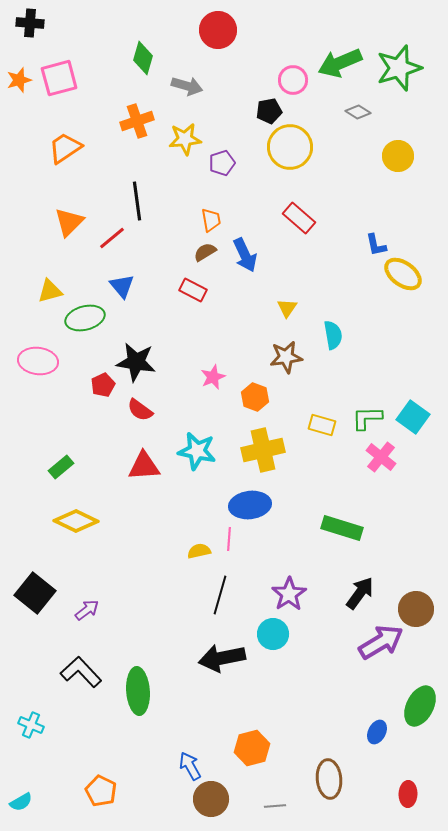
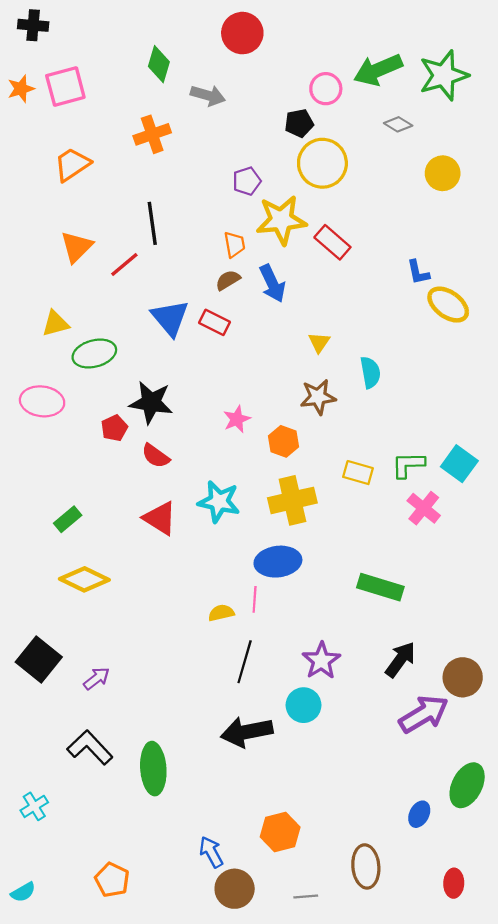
yellow star: (185, 139) -> (281, 220), moved, size x1.4
blue triangle: (122, 286) -> (170, 318), moved, size x1.4
red triangle: (144, 466) -> (160, 518), turned 36
cyan cross: (31, 725) -> (34, 806), turned 35

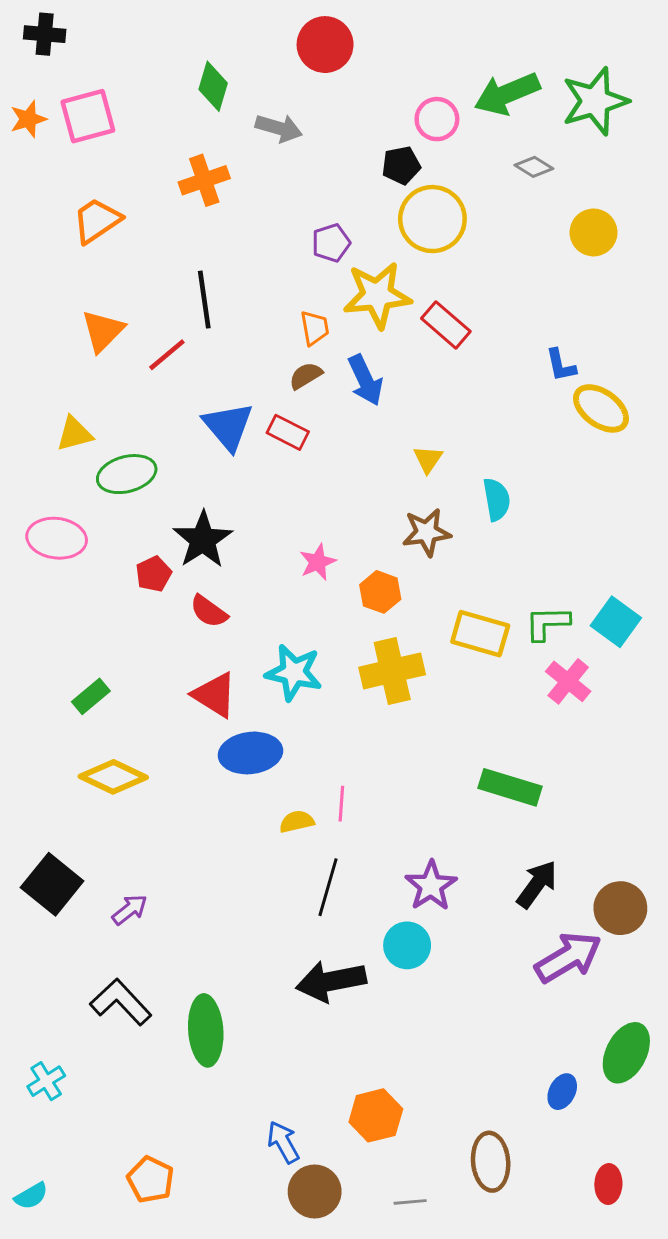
black star: (151, 402) -> (203, 540), turned 30
yellow rectangle: (358, 473) -> (480, 634), size x1.4
blue ellipse: (278, 562) -> (250, 753), moved

